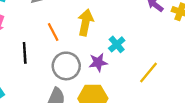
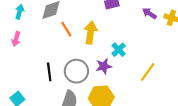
orange line: (53, 32) -> (66, 29), moved
black line: (25, 53) -> (49, 72), moved

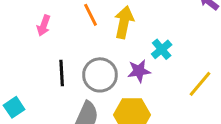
pink arrow: (16, 39) -> (44, 25), moved

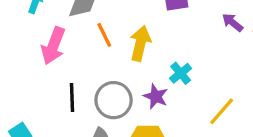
pink arrow: (44, 25) -> (53, 46), size x1.6
purple star: (139, 71) -> (156, 96), turned 30

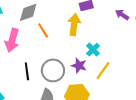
yellow arrow: (140, 43) -> (74, 25), moved
yellow line: (222, 111) -> (103, 71), moved

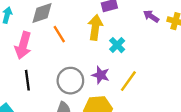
cyan cross: (93, 50) -> (117, 45), moved
black line: (27, 71) -> (27, 80), moved

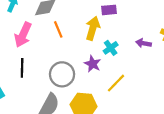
purple arrow: (151, 16) -> (144, 43), moved, turned -32
purple star: (101, 75) -> (93, 64), moved

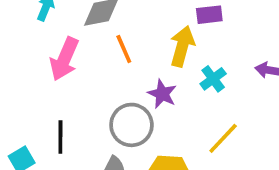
purple star: (93, 64) -> (162, 94), moved
black line: (22, 68) -> (60, 137), moved

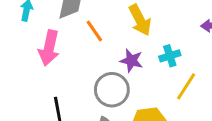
yellow arrow: (182, 46) -> (140, 20), turned 148
cyan cross: (213, 79) -> (170, 56), moved, turned 30

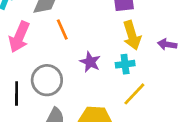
yellow arrow: (140, 20) -> (132, 35), moved
gray circle: (112, 90) -> (47, 80), moved

